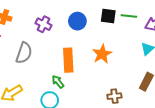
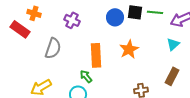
blue circle: (77, 21) -> (115, 17), moved

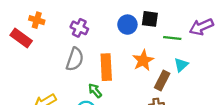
green line: (155, 12) -> (172, 38), moved
cyan triangle: (173, 44) -> (181, 65), moved
gray semicircle: (53, 48) -> (75, 59), moved
brown rectangle: (172, 76) -> (162, 81), moved

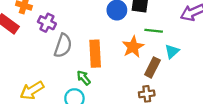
purple cross: (79, 28) -> (47, 23), moved
green line: (172, 38) -> (154, 31), moved

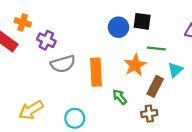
gray semicircle: (63, 46) -> (63, 64), turned 55
green arrow: (84, 78) -> (120, 97), moved

